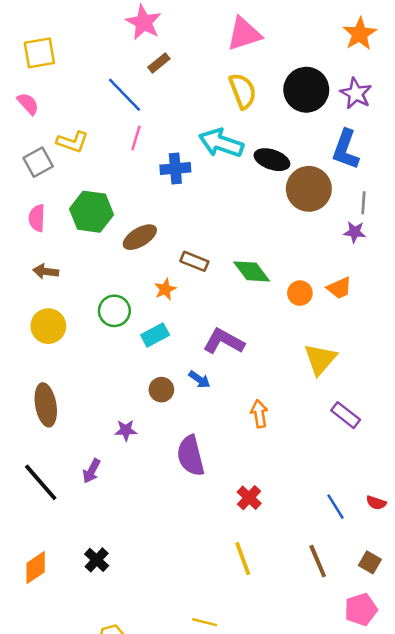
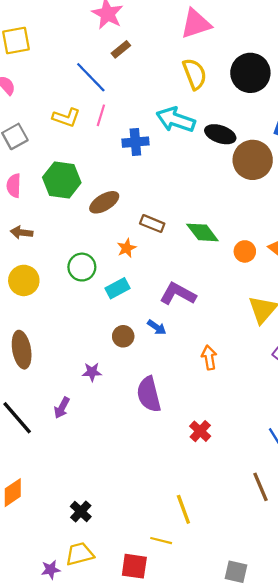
yellow L-shape: (72, 142) -> (66, 117), moved
yellow line: (243, 559) -> (183, 509), moved
black cross: (97, 560) -> (81, 512), moved

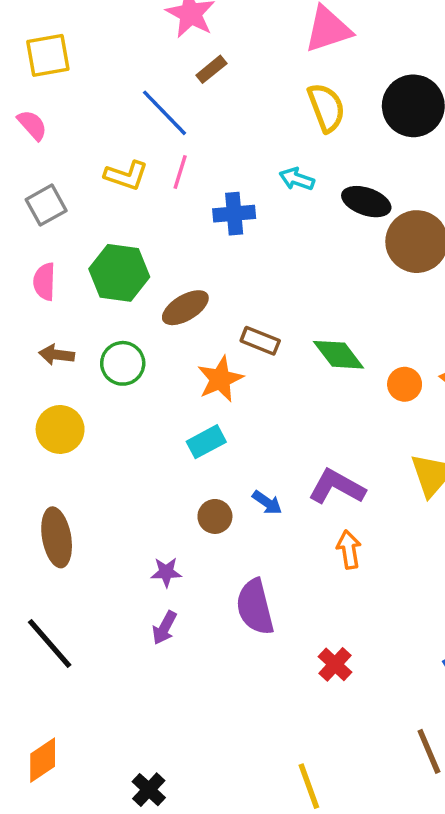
cyan arrow: (176, 120) -> (297, 179), size x0.6
orange star: (127, 248) -> (220, 379), size x1.5
green circle: (82, 267) -> (123, 363), moved
purple L-shape: (178, 294) -> (337, 487), moved
purple arrow: (62, 408) -> (164, 628), moved

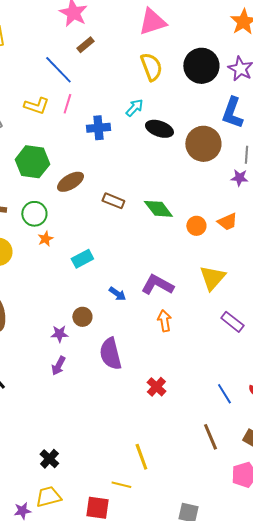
cyan arrow: (297, 179) -> (134, 108), turned 114
black ellipse: (366, 202) -> (159, 129), moved
orange star: (220, 379) -> (45, 239), moved, size x0.6
brown circle: (215, 516) -> (82, 317), moved

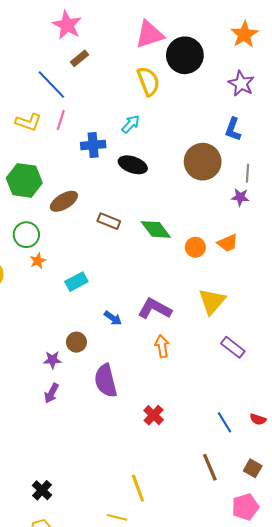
black circle: (201, 66) -> (185, 55), moved
blue L-shape: (232, 113) -> (233, 129), size x0.7
black ellipse: (159, 129) -> (133, 165), moved

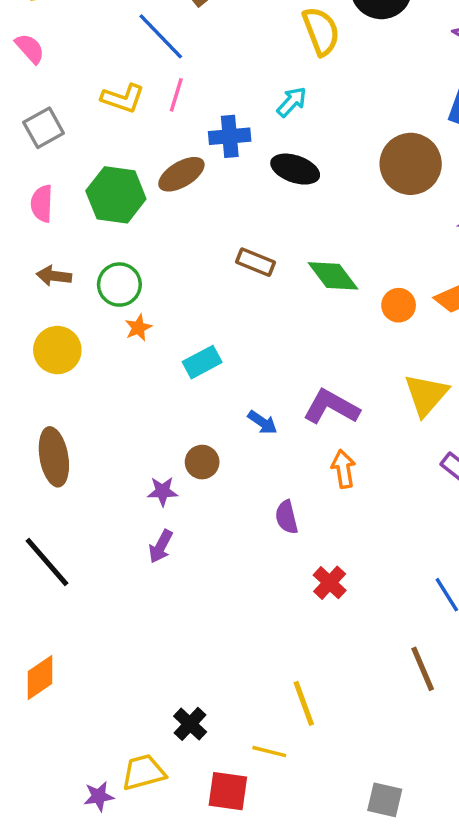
brown ellipse: (64, 201) -> (181, 174), moved
purple semicircle: (106, 381) -> (287, 517), moved, size x0.6
black cross: (42, 490) -> (190, 724), moved

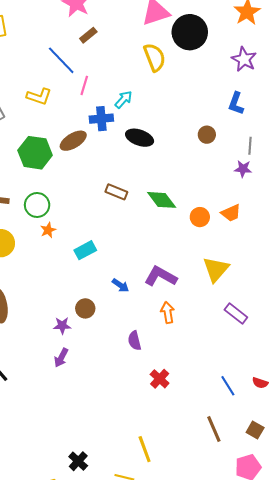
pink line: (176, 95) -> (84, 85), moved
cyan arrow: (292, 102) -> (123, 99), moved
brown circle: (411, 164) -> (207, 135), size x0.5

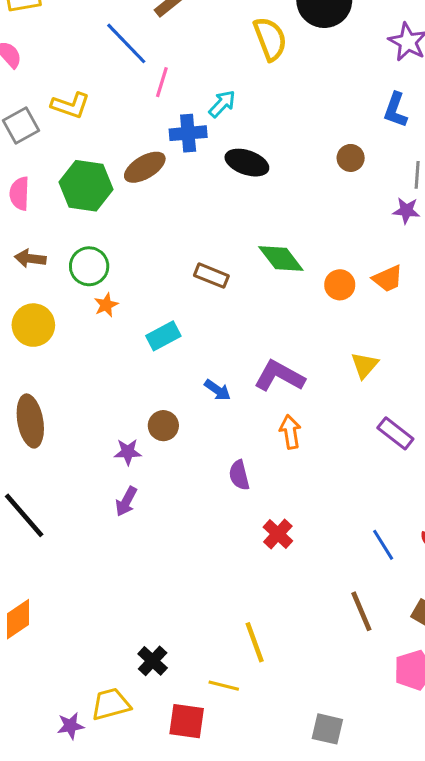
yellow L-shape: (39, 96) -> (71, 105), moved
brown rectangle: (116, 192) -> (211, 276), moved
yellow triangle: (216, 269) -> (365, 365), size x0.7

